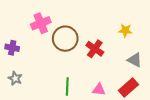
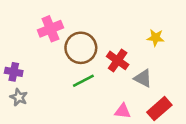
purple cross: (12, 48) -> (14, 72), moved
gray triangle: (135, 60) -> (143, 78), moved
green line: (67, 87) -> (83, 81), moved, turned 60

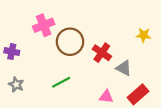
yellow star: (156, 38) -> (144, 35), moved
purple cross: (14, 72) -> (12, 52), moved
green line: (83, 81) -> (61, 82), moved

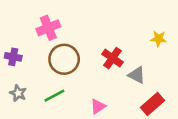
brown circle: (70, 42) -> (64, 59), moved
green line: (61, 82) -> (54, 96), moved
pink triangle: (106, 97) -> (98, 106), moved, turned -40

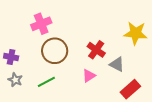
yellow star: (159, 39) -> (136, 33), size x1.6
purple cross: (13, 57) -> (11, 57), moved
pink triangle: (98, 106) -> (89, 76), moved

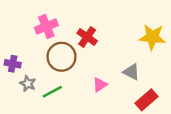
red cross: (96, 50) -> (87, 37), moved
gray star: (15, 80) -> (28, 84), moved

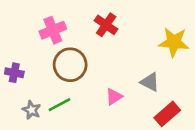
red cross: (87, 37) -> (106, 25), moved
gray star: (28, 84) -> (32, 110), moved

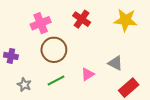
yellow star: (174, 42) -> (126, 20), moved
green line: (59, 105) -> (56, 80), moved

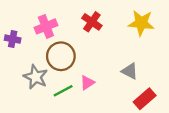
purple cross: (11, 56) -> (13, 39), moved
pink triangle: (88, 74) -> (87, 83), moved
gray star: (24, 85) -> (36, 77), moved, size x1.5

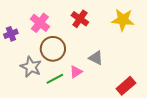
pink cross: (46, 26) -> (40, 23), turned -30
purple cross: (13, 39) -> (11, 34), turned -32
gray triangle: (130, 71) -> (96, 58), moved

